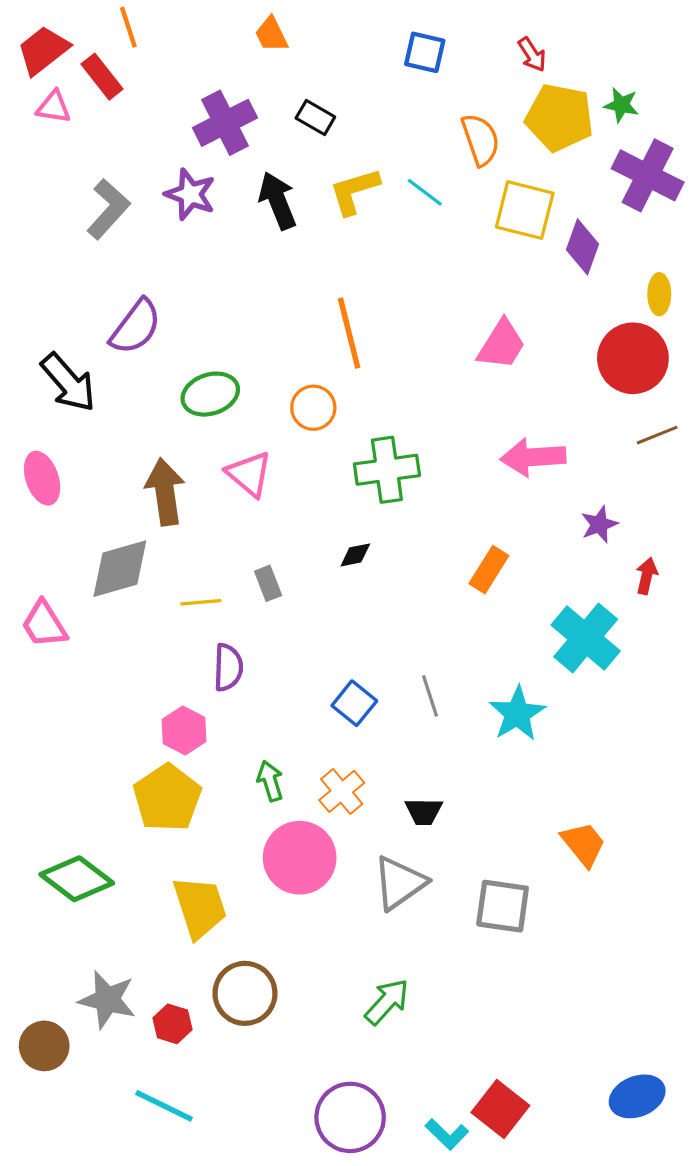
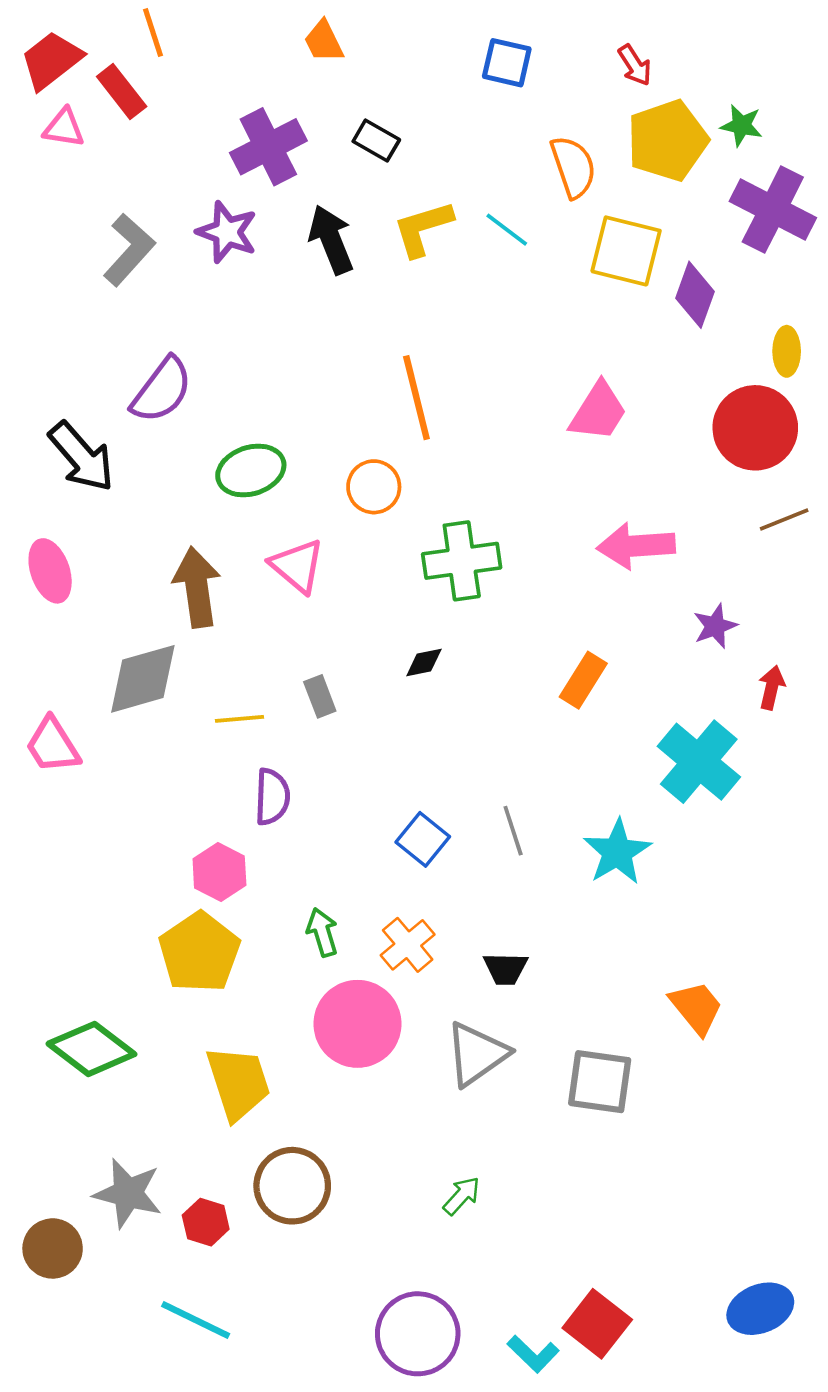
yellow pentagon: (559, 118) -> (667, 140), turned -30
green arrow: (387, 1002) -> (462, 1196), size x0.7

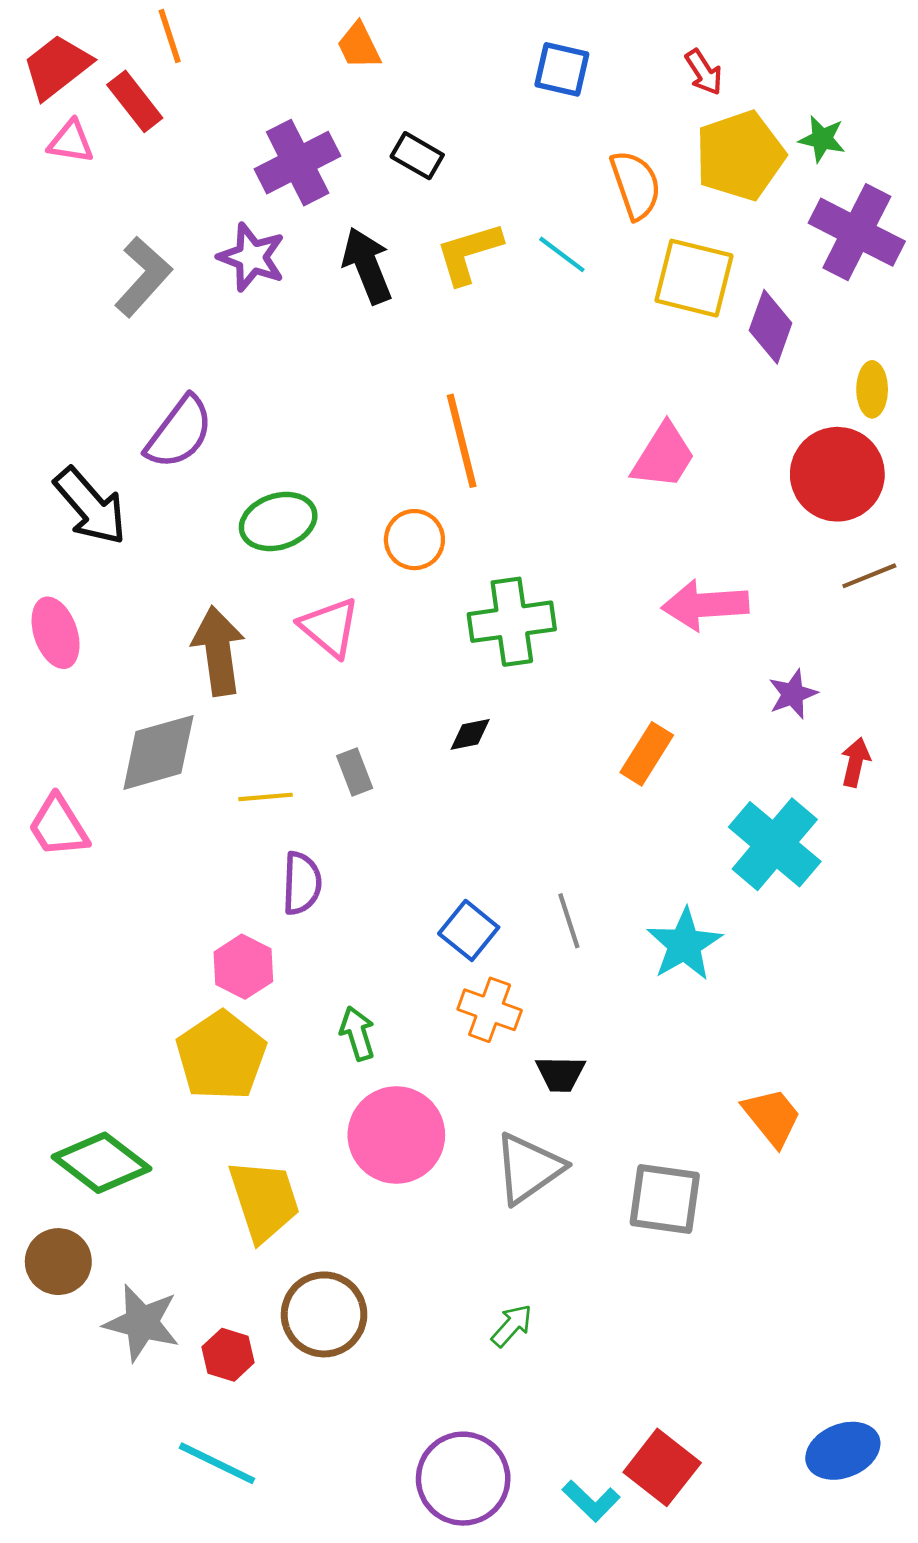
orange cross: (408, 945) -> (490, 1010), moved, turned -30
brown circle: (53, 1248) -> (58, 1262), moved

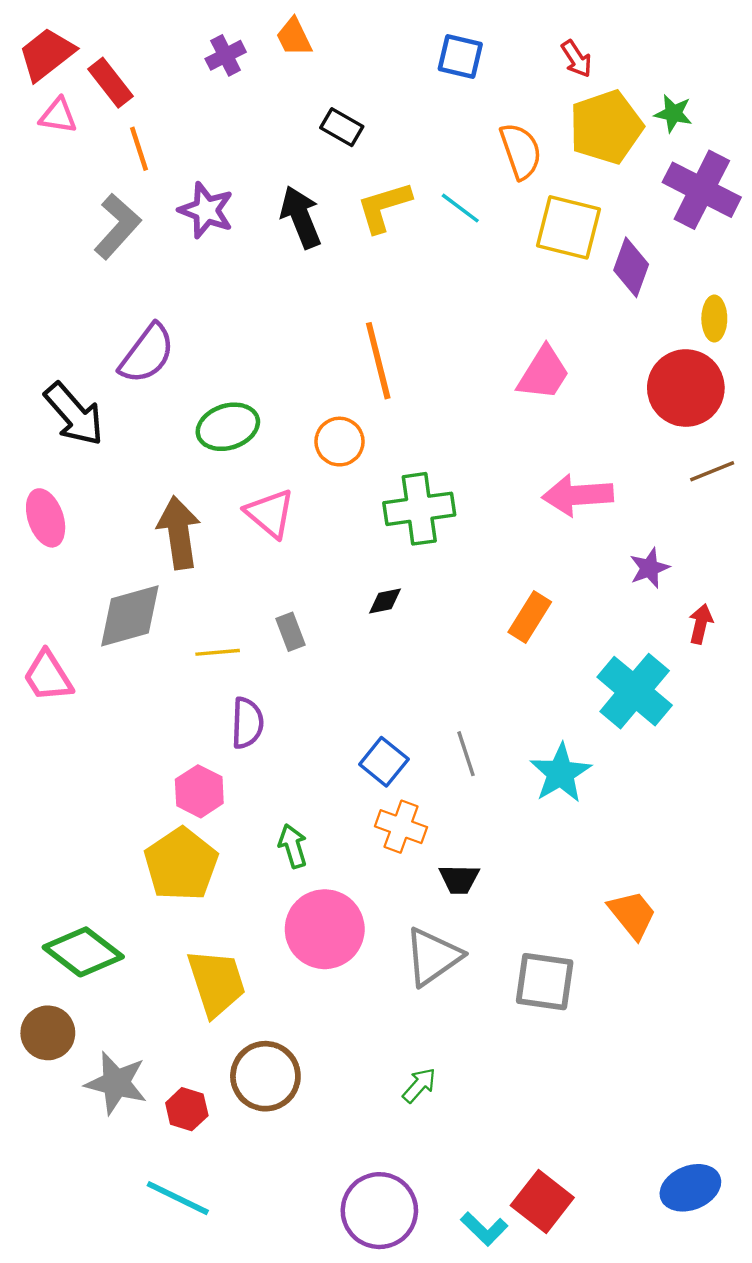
orange line: (170, 36) -> (139, 149), moved
purple cross: (298, 163) -> (226, 55), moved, size x0.6

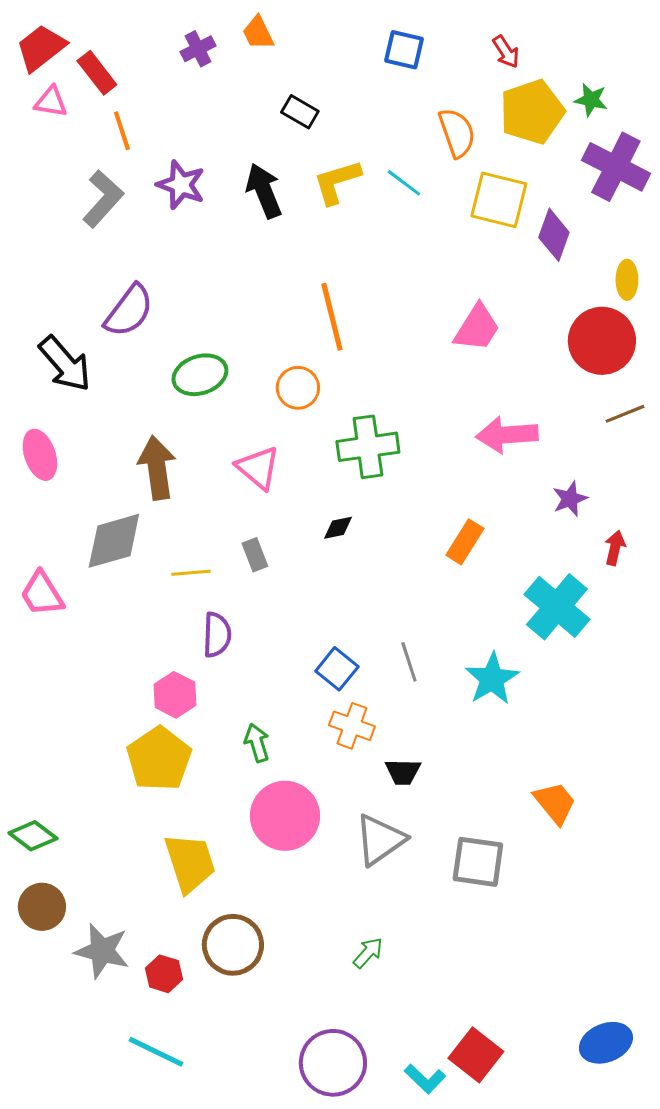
pink triangle: (270, 513) -> (258, 468), moved
green diamond: (83, 952) -> (33, 836), moved, size x0.7

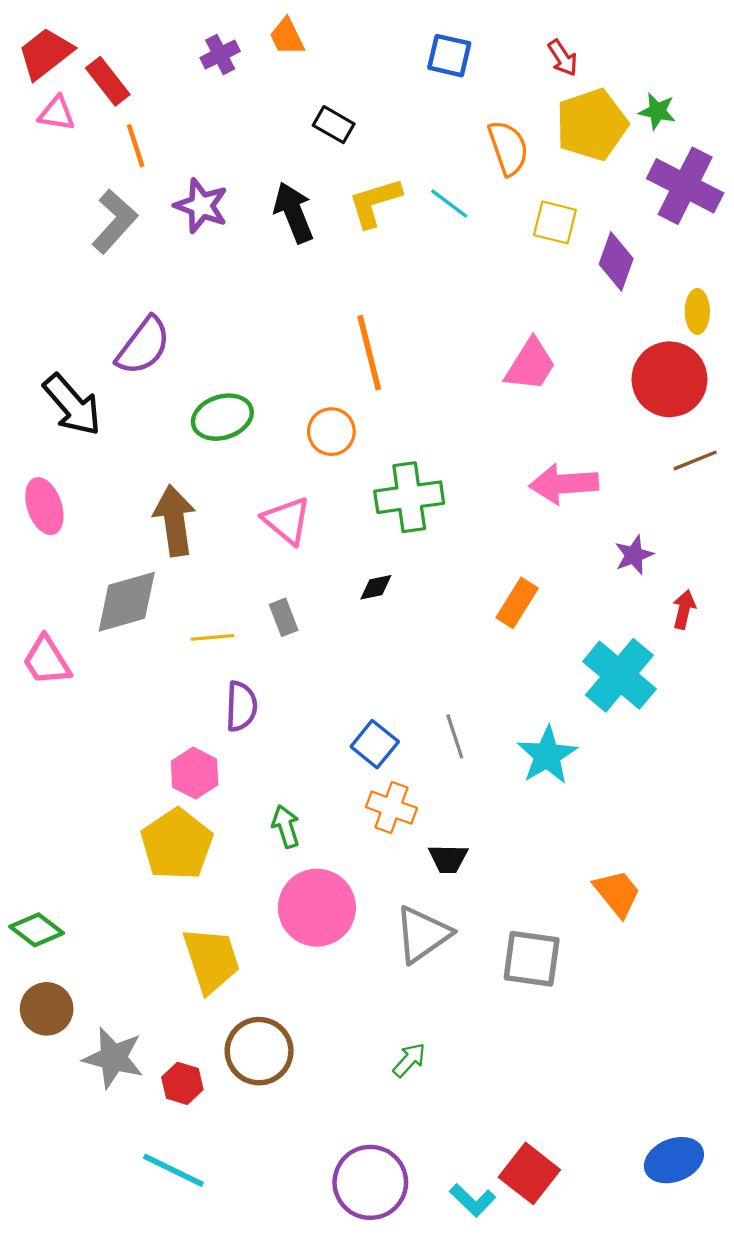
yellow square: (499, 200) -> (555, 222), size x0.7

